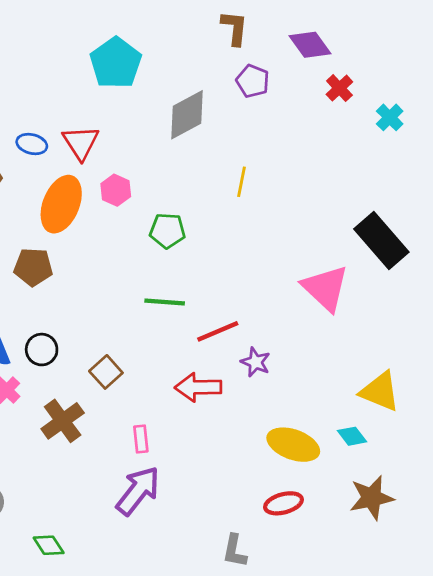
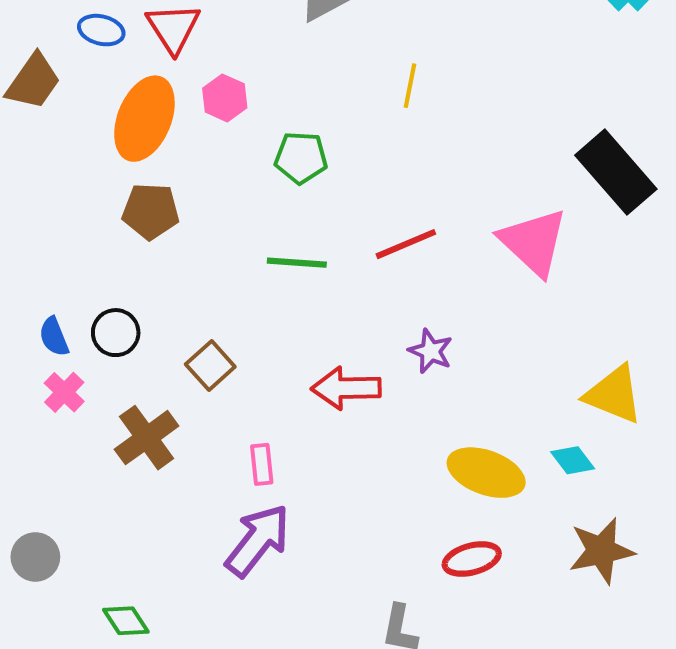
brown pentagon: (33, 267) -> (151, 211), moved
red line: (218, 331) -> (406, 244), moved

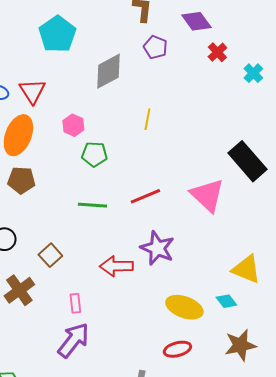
pink hexagon: (225, 98) -> (73, 125), moved
purple star: (431, 351) -> (157, 248), size x1.6

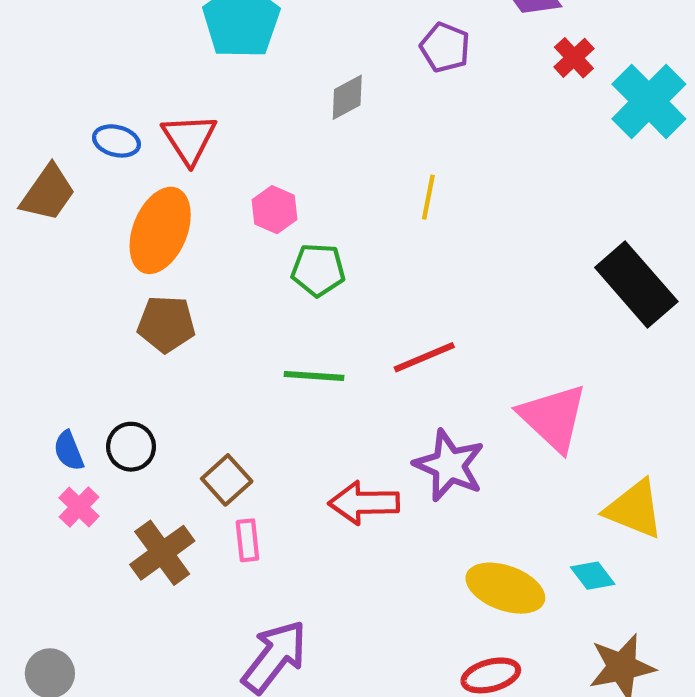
gray diamond: (108, 71) -> (347, 97), size x0.6
cyan cross: (253, 73) -> (649, 101), size x1.8
pink triangle: (207, 195) -> (553, 418), moved
pink rectangle: (75, 303) -> (247, 540), moved

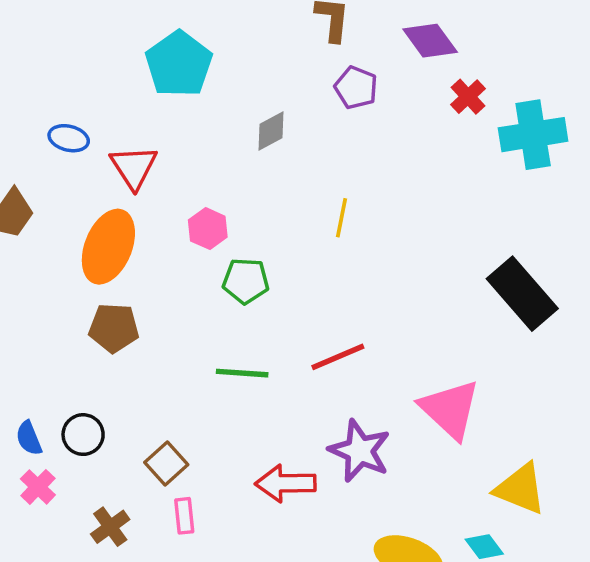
cyan cross: (649, 101) -> (533, 135), turned 36
blue ellipse: (116, 141) -> (69, 138), moved
brown cross: (162, 553) -> (110, 527), size x0.7

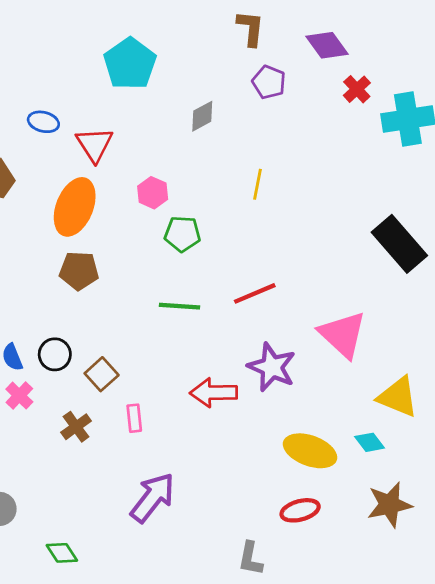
brown square: (166, 463) -> (102, 374), moved

